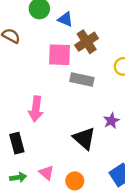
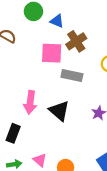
black triangle: (84, 138) -> (59, 111), moved
black rectangle: (17, 143) -> (13, 133), turned 36

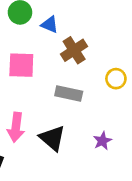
pink square: (52, 53) -> (21, 65), moved

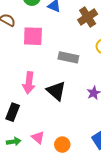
brown cross: (74, 50) -> (88, 17), moved

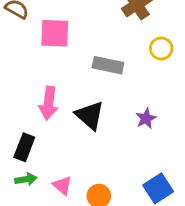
green arrow: (14, 142) -> (26, 179), moved

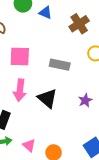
pink square: (55, 33) -> (20, 56), moved

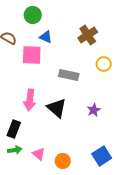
blue triangle: (45, 13) -> (46, 37), moved
pink square: (20, 56) -> (32, 55), moved

